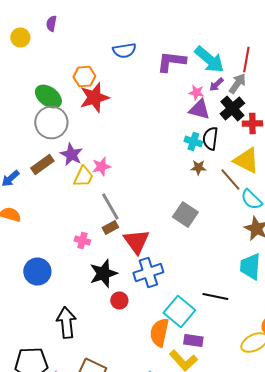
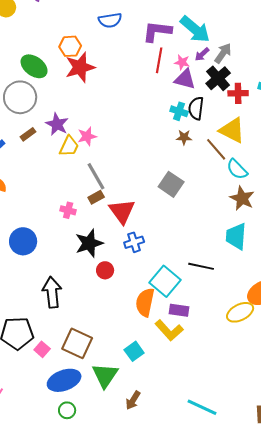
red line: (246, 60) -> (159, 60), moved
gray circle: (51, 122) -> (20, 97), moved
brown rectangle: (42, 164) -> (28, 134), size x0.7
blue cross: (148, 272) -> (134, 242), size x0.7

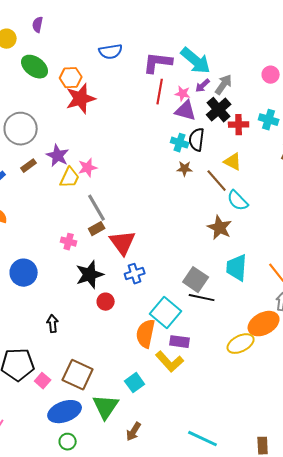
green ellipse: (34, 66) -> (35, 67), moved
yellow triangle: (232, 130) -> (233, 162), size x0.7
gray square: (171, 184) -> (196, 280), moved
brown star: (242, 198) -> (220, 228), moved
black arrow: (52, 292) -> (53, 324), size x0.6

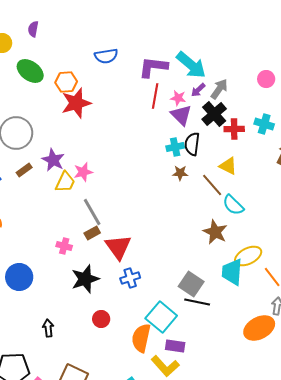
purple triangle: (186, 111) -> (181, 115), turned 30
cyan cross: (180, 143) -> (175, 147), turned -30
red circle: (106, 302) -> (101, 319), moved
yellow ellipse: (241, 344) -> (248, 256), moved

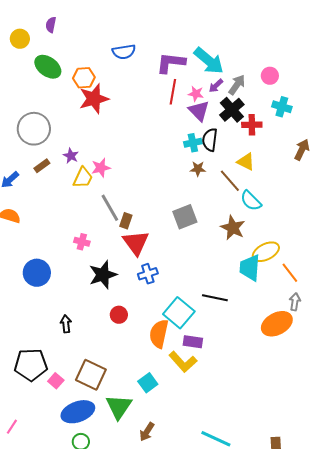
pink circle: (266, 79) -> (270, 76), moved
cyan cross: (264, 124) -> (282, 107), moved
purple star: (53, 160) -> (71, 156), size x0.7
brown rectangle: (92, 233) -> (126, 221), moved, turned -42
gray square: (191, 284) -> (185, 217), moved, turned 35

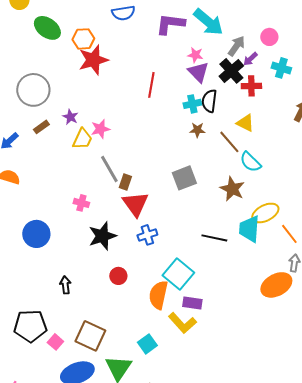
purple arrow: (216, 86) -> (250, 59), moved
red line: (173, 92) -> (151, 85), moved
black line: (215, 298) -> (214, 238), moved

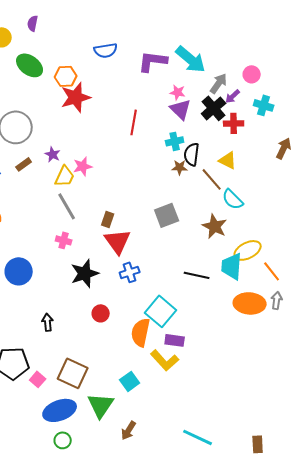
black semicircle: (209, 101) -> (192, 154), moved
gray line: (109, 169) -> (67, 206), moved
orange ellipse: (276, 285) -> (250, 303), moved, turned 32

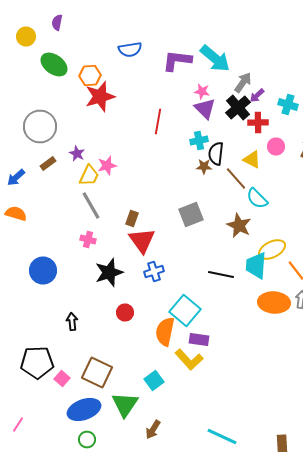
pink circle: (252, 74) -> (276, 146), moved

